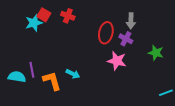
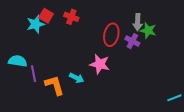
green star: (156, 53) -> (148, 31), moved
pink star: (117, 61) -> (100, 64), moved
cyan semicircle: (17, 77) -> (18, 61), moved

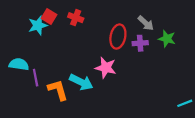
gray arrow: (138, 22) -> (146, 23), turned -49
green star: (148, 31) -> (167, 39), moved
purple cross: (132, 41) -> (140, 43), turned -32
cyan arrow: (77, 78) -> (81, 82), size x1.5

